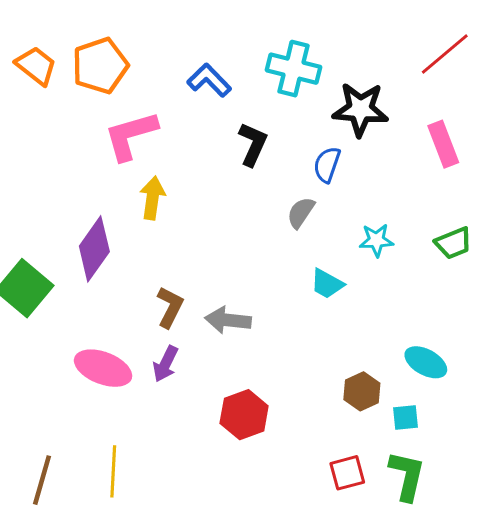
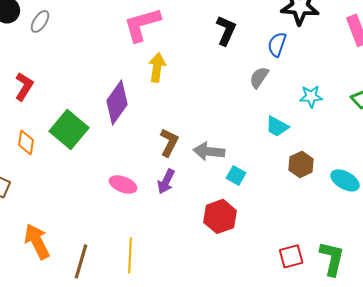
pink ellipse: (103, 368) -> (123, 184), size x0.7
brown hexagon: (362, 391) -> (301, 164), moved
cyan square: (405, 418) -> (236, 175), moved, turned 36

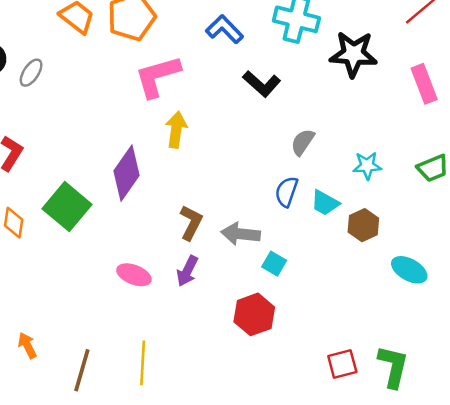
black L-shape: (226, 30) -> (262, 84), turned 108
blue semicircle: (277, 44) -> (286, 192), moved
brown hexagon: (301, 164) -> (363, 225), moved
orange arrow: (37, 241) -> (27, 345), size x0.6

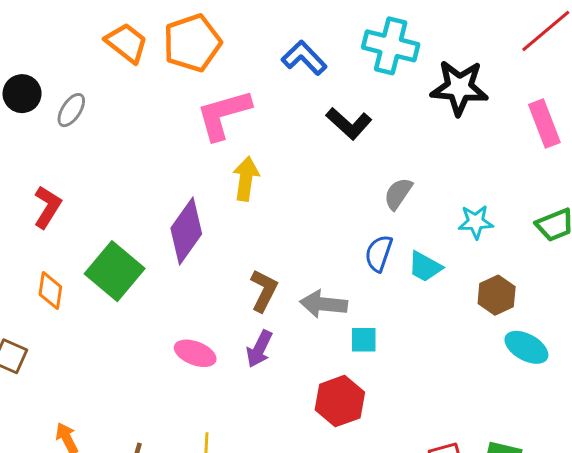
brown hexagon: (363, 225) -> (497, 295), moved
cyan square: (274, 264) -> (364, 340), turned -30

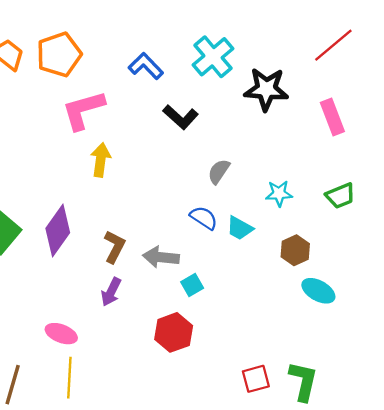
cyan cross: (391, 46) -> (213, 57), turned 36
purple diamond: (186, 231) -> (58, 231), moved
blue semicircle: (379, 253) -> (204, 218), turned 104
cyan square: (364, 340) -> (192, 285), turned -30
pink ellipse: (195, 353) -> (61, 334), moved

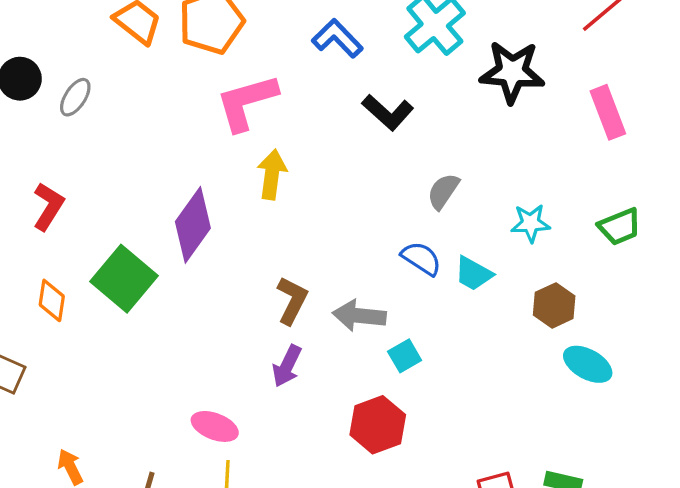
purple diamond: (58, 231) -> (193, 225), moved

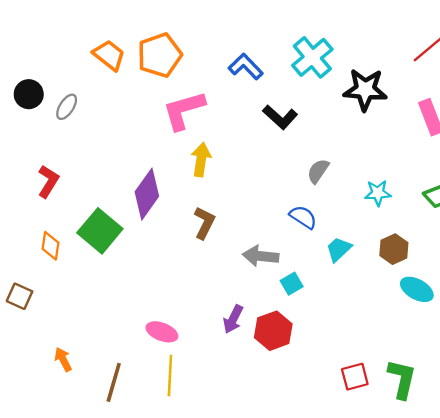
cyan trapezoid: (473, 274) -> (339, 249), moved, turned 108
brown L-shape: (292, 300) -> (204, 223), moved
purple arrow: (287, 366) -> (233, 319), moved

